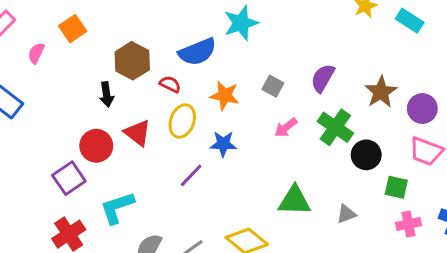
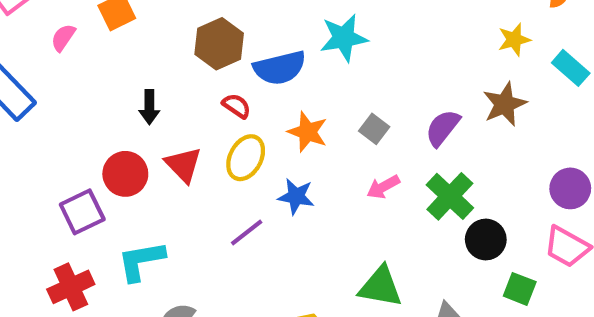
brown hexagon: (132, 61) -> (219, 44), moved
brown star: (381, 92) -> (505, 104), moved

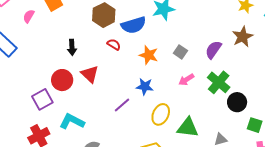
yellow ellipse: (246, 158) -> (161, 114), moved
cyan L-shape: (141, 261) -> (72, 121), turned 40

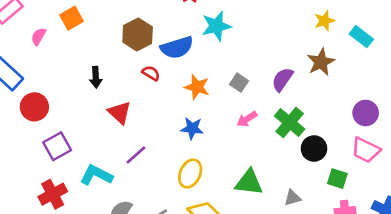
red circle: (62, 80) -> (34, 107), moved
purple line: (122, 105) -> (136, 155), moved
yellow ellipse: (161, 114) -> (190, 174), moved

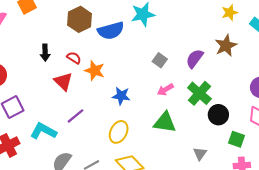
red semicircle: (151, 73) -> (74, 58), moved
orange star: (197, 87) -> (95, 71), moved
green triangle: (249, 182) -> (165, 122), moved
gray triangle: (292, 198) -> (200, 154), turned -40

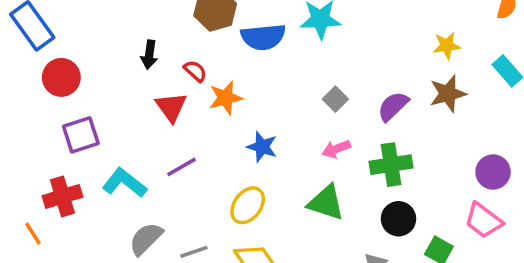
yellow star: (230, 13) -> (447, 46), moved
orange star: (95, 71) -> (226, 98), turned 30
green cross: (199, 93) -> (391, 165), turned 30
black circle: (218, 115) -> (399, 219), moved

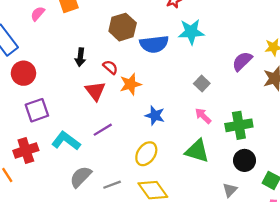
purple semicircle: (393, 106) -> (242, 61), moved
pink arrow: (336, 149) -> (203, 116), turned 66

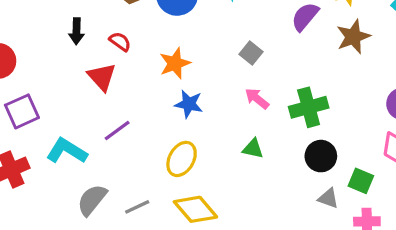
orange star: (130, 84) -> (175, 63), moved
green triangle: (197, 151) -> (253, 149), size x0.6
gray triangle: (230, 190) -> (328, 198), moved, turned -49

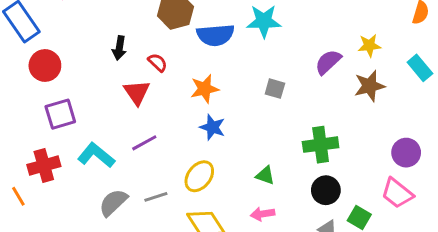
gray square: (251, 53) -> (275, 89), turned -30
pink arrow: (257, 98) -> (263, 214), moved, turned -55
gray line: (137, 207) -> (156, 197), moved

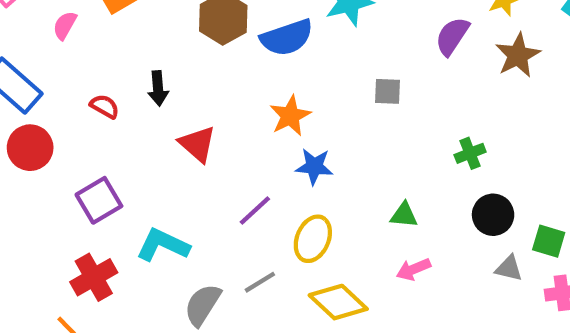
red semicircle: (158, 62) -> (105, 106), moved
red circle: (45, 66) -> (30, 148), moved
purple line: (144, 143) -> (255, 211), moved
green cross: (321, 145) -> (470, 153), size x0.6

